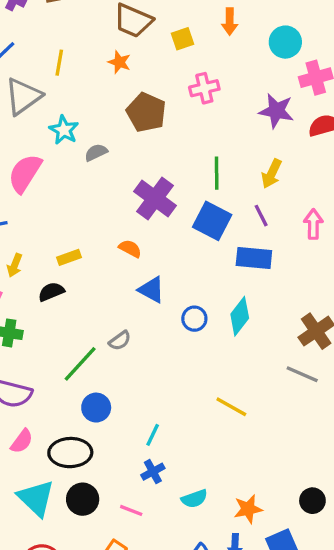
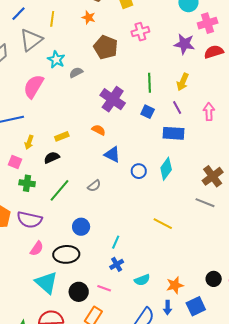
blue square: (212, 221) -> (148, 112), size x0.6
green line: (80, 364) -> (59, 190), moved
black circle: (83, 499) -> (79, 292), moved

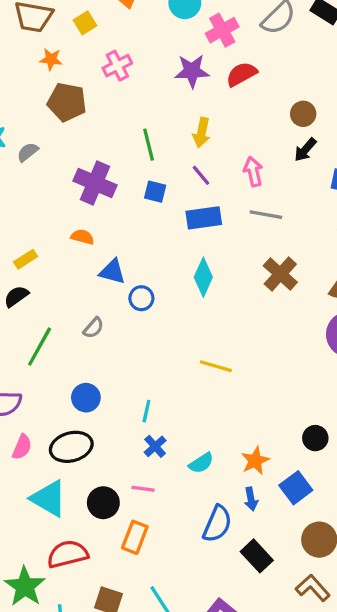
orange star: (89, 17) -> (51, 59), moved
blue circle: (139, 171) -> (141, 298), moved
gray line: (205, 203) -> (266, 215), moved

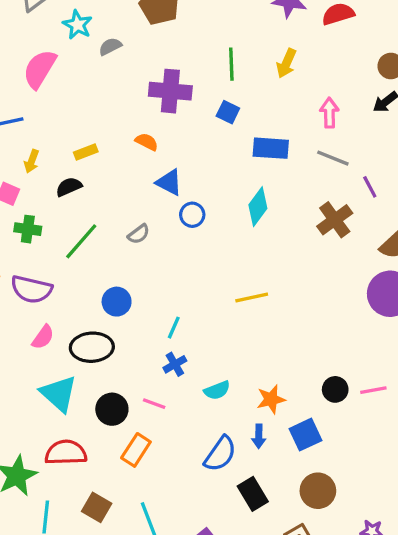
purple line: (201, 175) -> (370, 187), moved
purple cross: (95, 183) -> (170, 91), turned -30
yellow line: (216, 366) -> (252, 298), turned -40

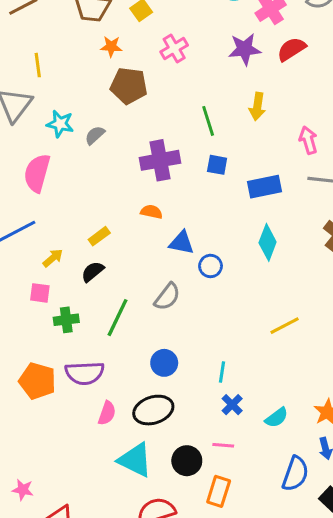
yellow arrow: (32, 161) -> (53, 258), turned -135
gray semicircle: (139, 234) -> (167, 297), size x1.4

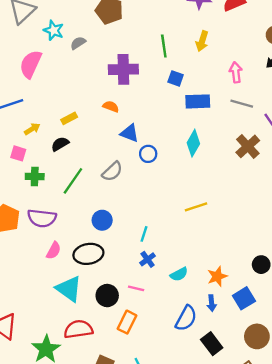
blue square: (217, 165) -> (176, 78), moved

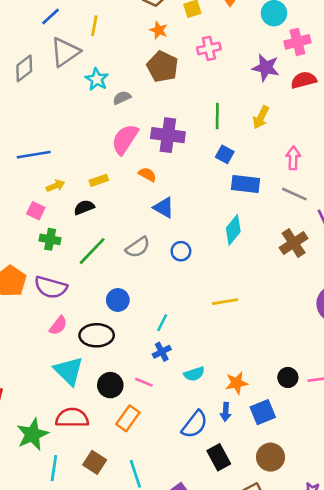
pink semicircle: (31, 64) -> (125, 139), moved
blue circle: (148, 154) -> (181, 251), moved

